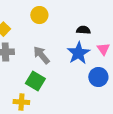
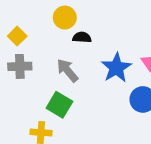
black semicircle: (83, 30) -> (82, 37), moved

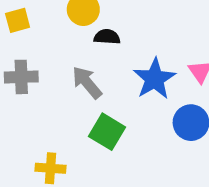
yellow square: (17, 36) -> (18, 20), moved, turned 30
green square: (59, 105) -> (107, 132), moved

